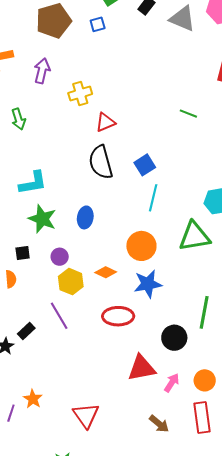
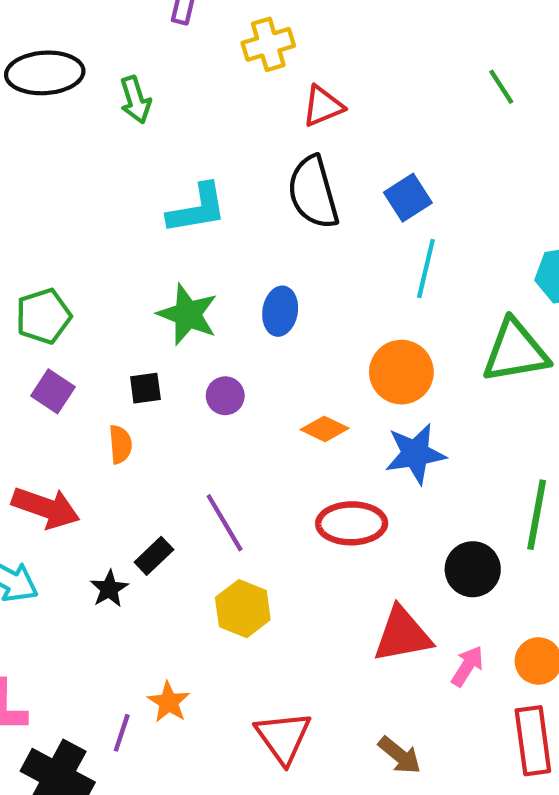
green line: (188, 114) -> (501, 87), turned 36
cyan L-shape: (33, 183) -> (197, 209), moved
yellow hexagon: (71, 282) -> (243, 609), moved
brown arrow: (159, 424) -> (400, 755), moved

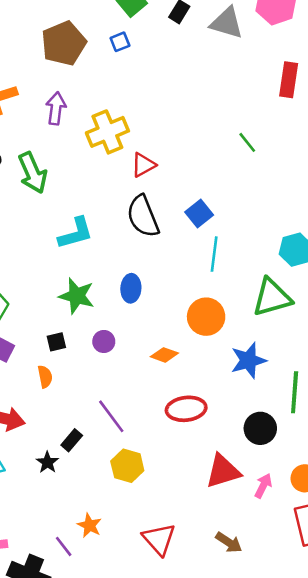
yellow cross: (268, 44) -> (107, 132), size x1.4
green arrow: (135, 100) -> (33, 173), size x1.5
blue star: (415, 454) -> (248, 360), moved
purple line: (122, 733) -> (64, 546), turned -50

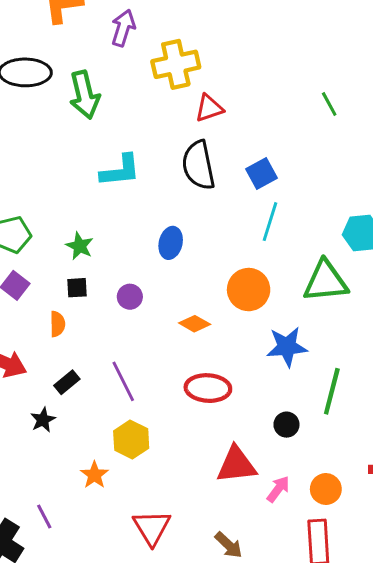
green star: (77, 296) -> (80, 246), moved, size x0.7
black circle: (260, 428) -> (286, 425), size x0.7
black rectangle: (72, 440) -> (67, 382), moved
orange star: (89, 525) -> (94, 475), moved

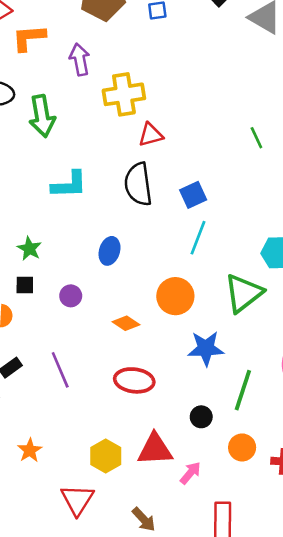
purple arrow: (123, 28) -> (80, 59), turned -32
green triangle: (326, 281) -> (243, 293), turned -36
yellow hexagon: (131, 440) -> (106, 456), moved
orange circle: (326, 489) -> (242, 447), moved

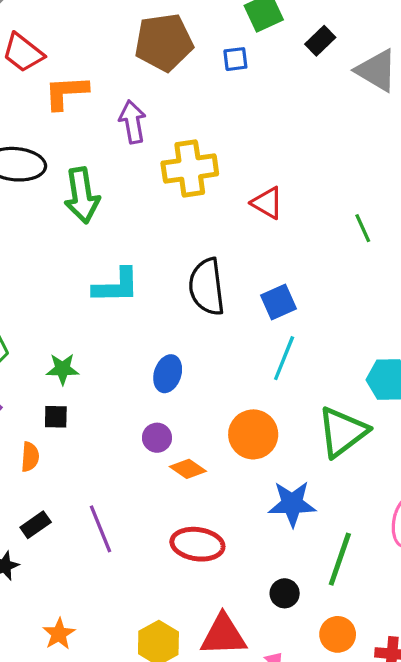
red triangle: (151, 135) -> (267, 203), moved, turned 44
green star: (29, 249) -> (63, 369), turned -30
purple circle: (71, 296) -> (157, 438), moved

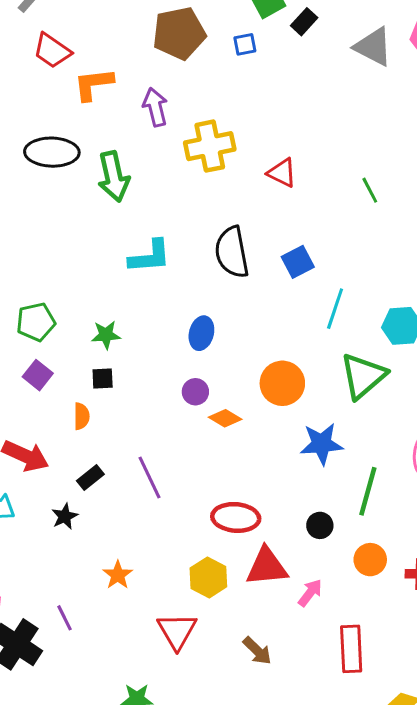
black rectangle: (320, 41) -> (304, 22), moved
cyan line: (284, 358) -> (335, 309), moved
red ellipse: (197, 544) -> (236, 517), moved

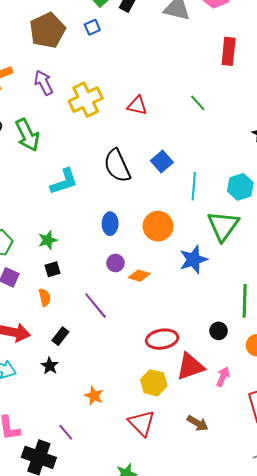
orange circle: (282, 383) -> (158, 226), moved
blue star: (322, 444) -> (193, 260), moved
purple line: (149, 478) -> (96, 306), moved

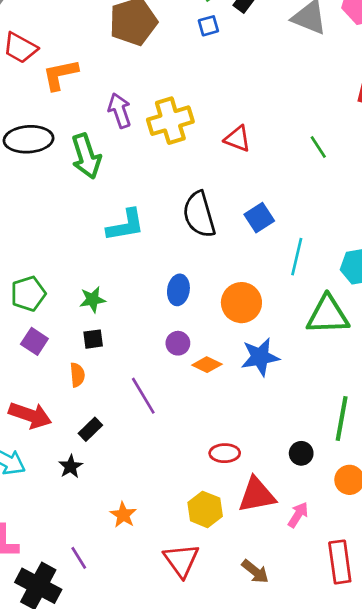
blue square: (92, 27) -> (208, 26), moved
purple arrow: (44, 83) -> (120, 111), moved
green triangle: (223, 226) -> (328, 315), turned 44
blue star: (193, 260) -> (260, 357), moved
red ellipse: (162, 339) -> (225, 453), size x0.7

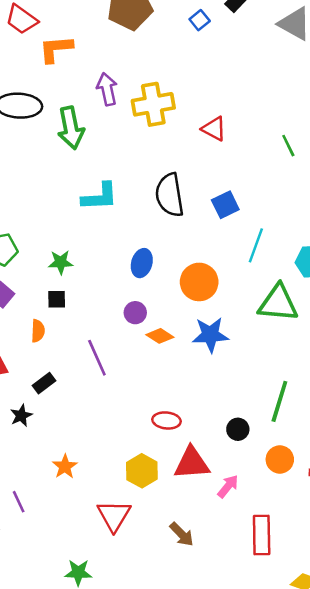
blue square: (208, 26) -> (200, 20), turned -30

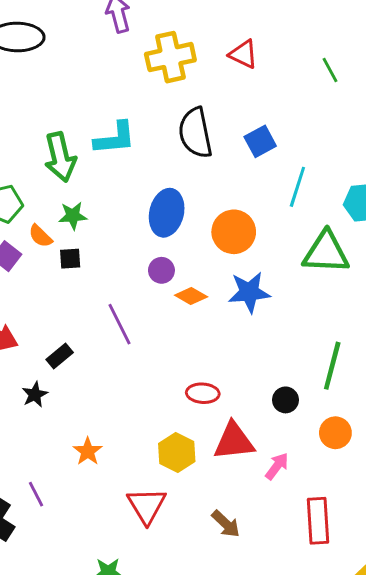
yellow cross: (153, 104) -> (170, 57), moved
green arrow: (71, 128) -> (60, 157), moved
blue ellipse: (142, 263) -> (167, 213), size x1.4
orange semicircle: (38, 331) -> (40, 236), moved, turned 135

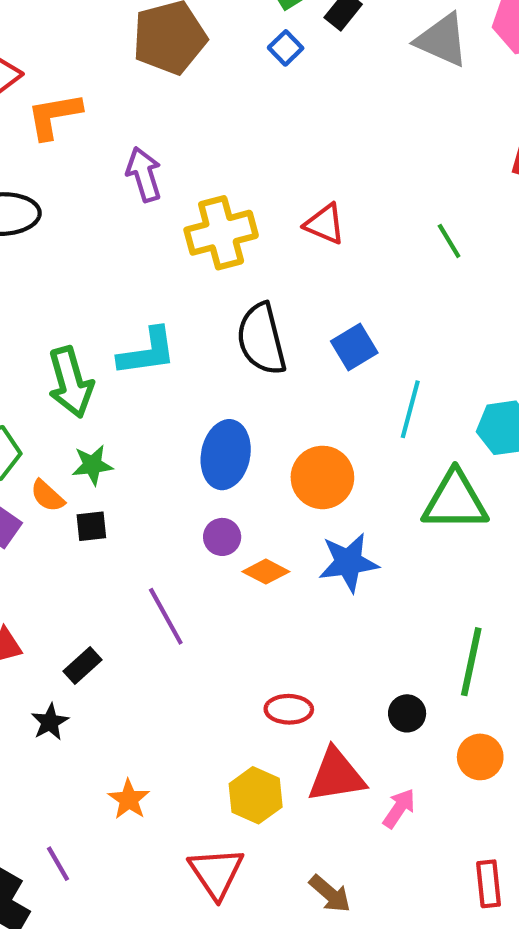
red rectangle: (318, 521) -> (489, 884), moved, size x0.7

